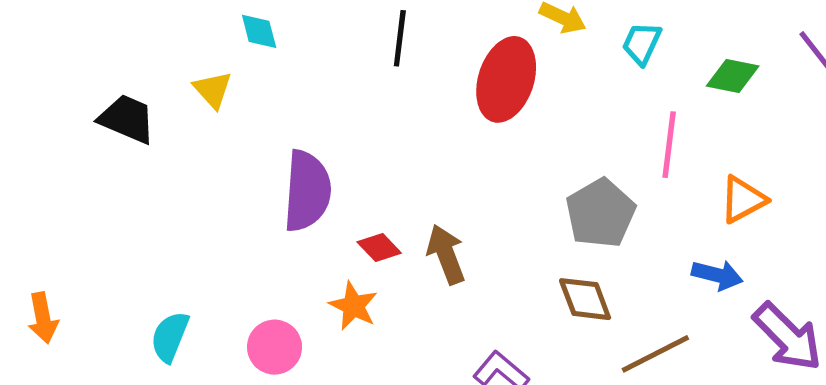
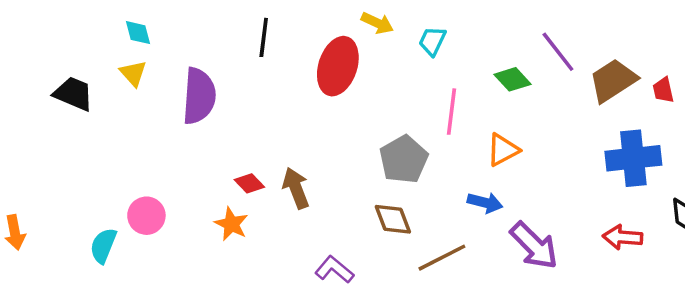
cyan diamond: (259, 31) -> (138, 33), moved
green diamond: (733, 76) -> (513, 79), moved, turned 36
purple semicircle: (307, 191) -> (199, 96), moved
pink circle: (275, 347) -> (146, 216), moved

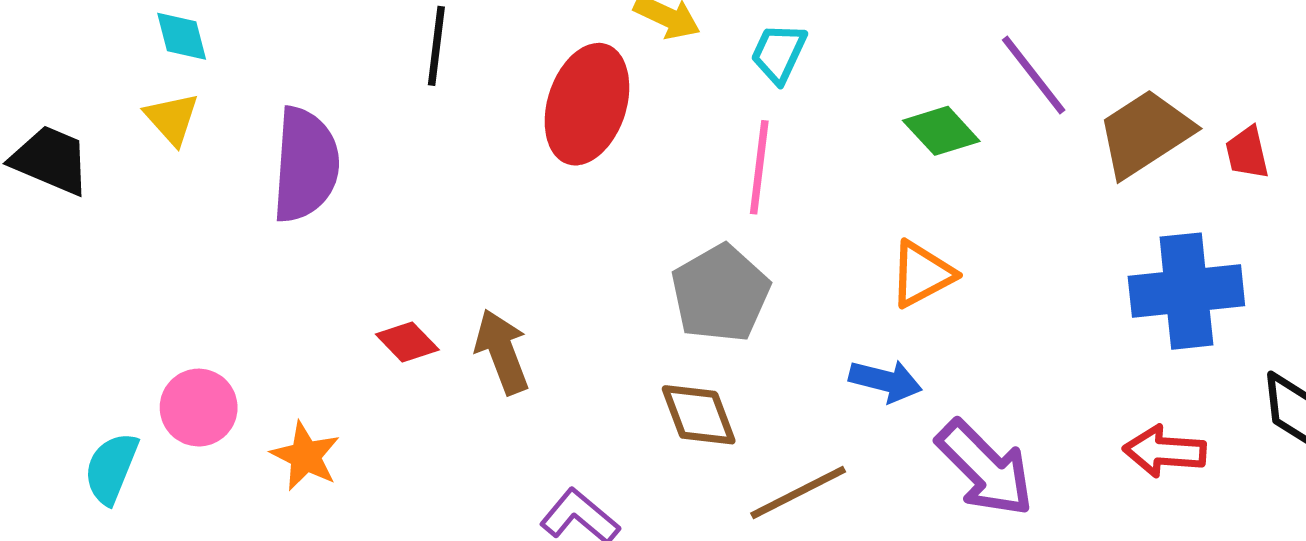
pink line: (451, 112) -> (759, 167), moved
orange star: (231, 224) -> (305, 456), moved

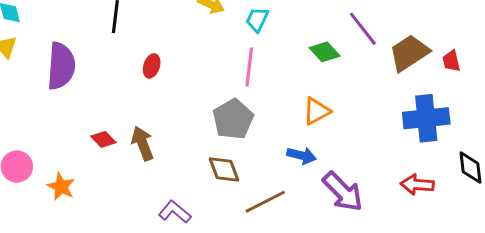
red ellipse: (587, 104) -> (152, 66), moved, size x0.5

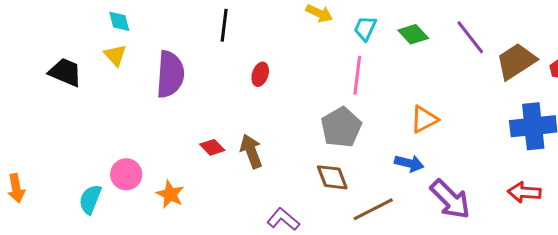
green diamond: (325, 52) -> (413, 34), moved

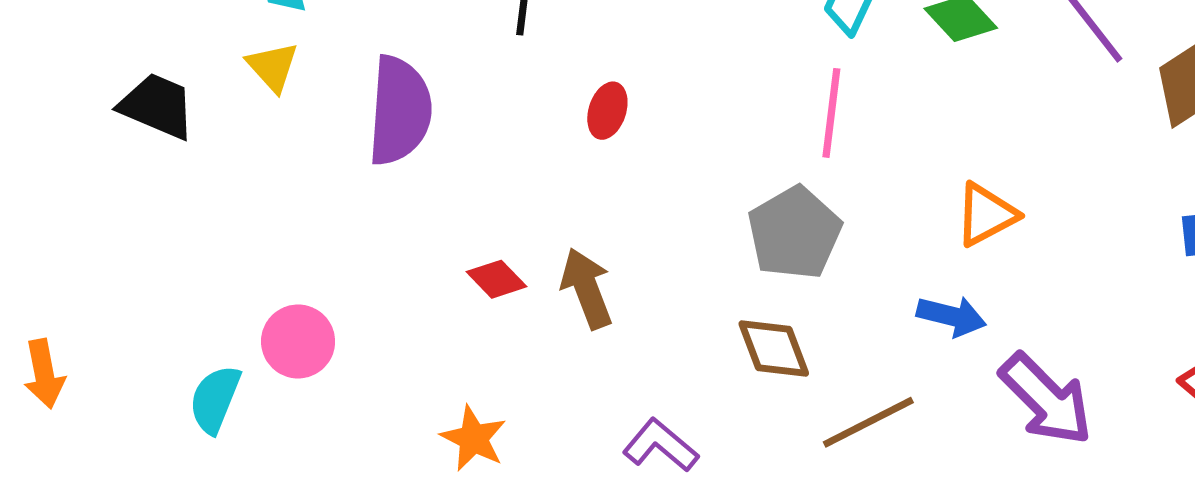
orange star: (170, 194) -> (474, 438), moved

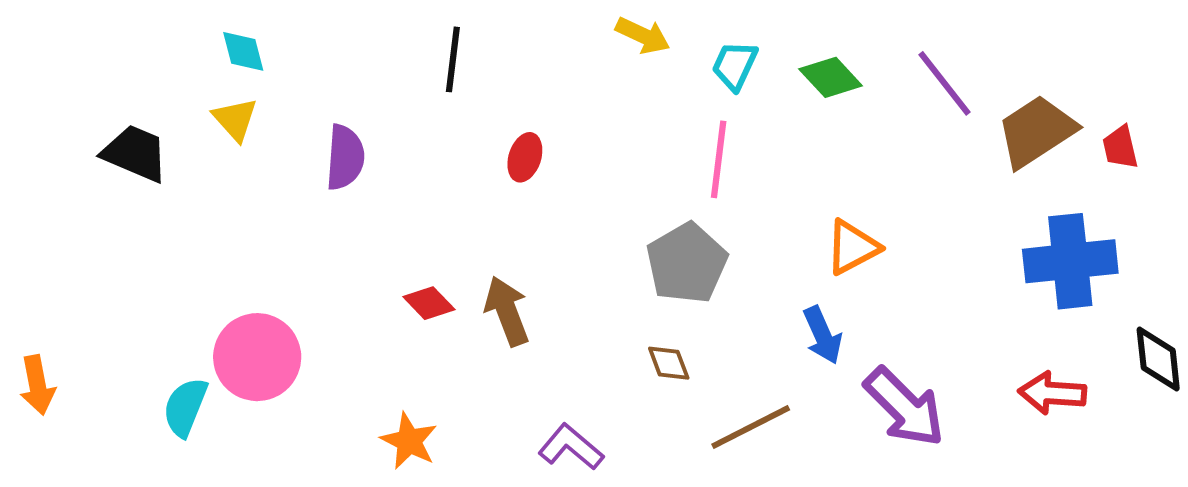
purple semicircle: (400, 111) -> (345, 157), size x0.7
blue arrow: (951, 316) -> (823, 335), turned 52
pink circle: (298, 341) -> (257, 357), size x1.4
brown diamond: (774, 348) -> (669, 363), size x0.7

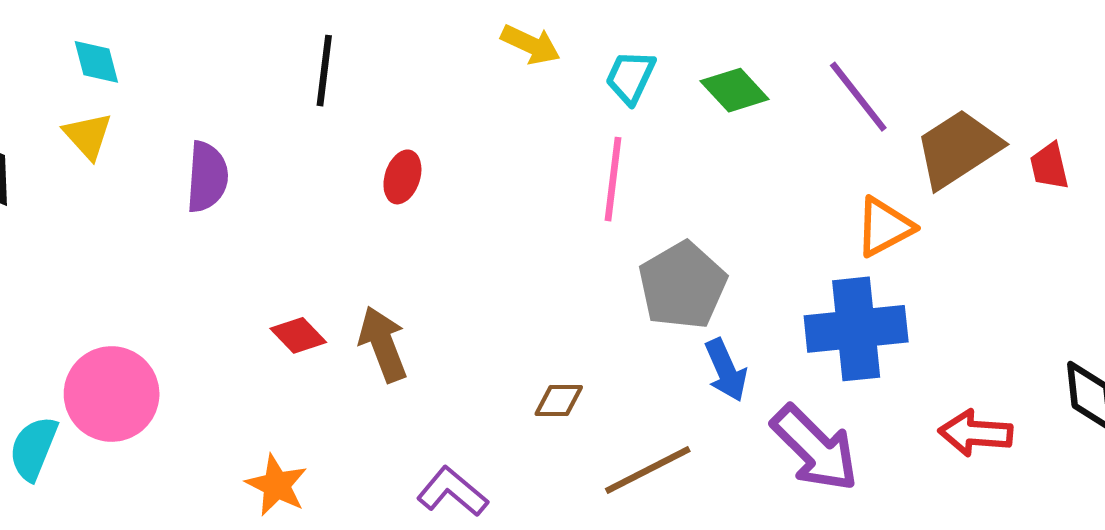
orange triangle: (853, 247) -> (884, 227), moved
blue cross: (1070, 261) -> (856, 329), moved
gray pentagon: (687, 263) -> (682, 285), moved
brown diamond: (669, 363) -> (559, 401), turned -69

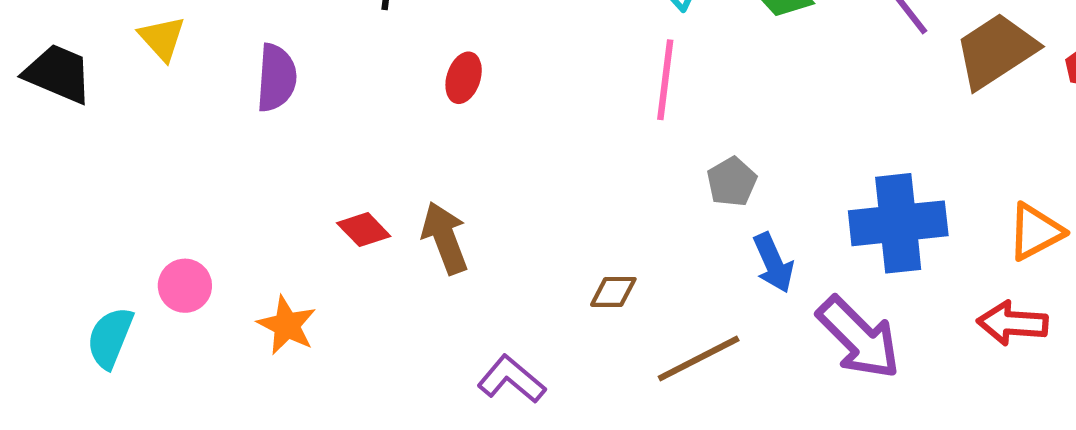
orange triangle: (884, 227) -> (1035, 232), moved
gray pentagon: (682, 285) -> (732, 182), size x0.6
pink circle: (112, 394) -> (185, 286), size x0.6
orange star: (277, 485) -> (287, 325), moved

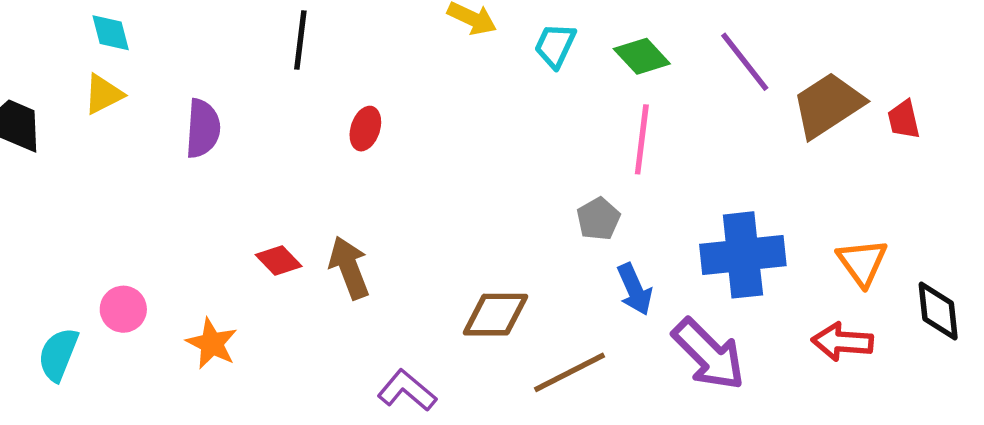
yellow triangle: (162, 38) -> (103, 94), turned 45
pink line: (665, 80) -> (642, 139), moved
orange triangle: (1035, 232) -> (862, 262), turned -38
brown diamond: (613, 292) -> (495, 315), size x1.6

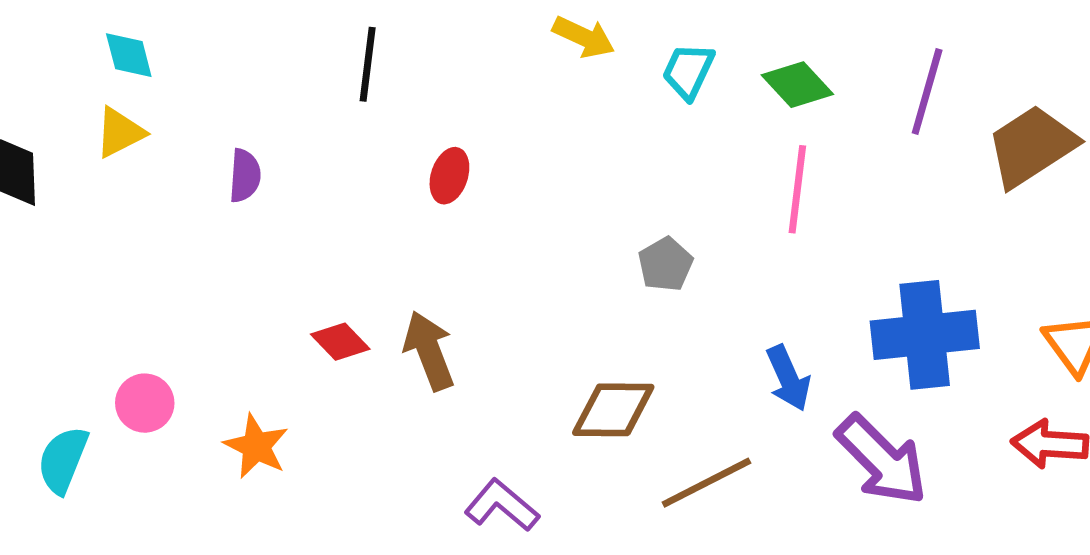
purple line: (745, 62) -> (927, 92), turned 54
purple semicircle: (203, 129) -> (245, 176), size x0.7
gray pentagon: (598, 219) -> (665, 264), moved

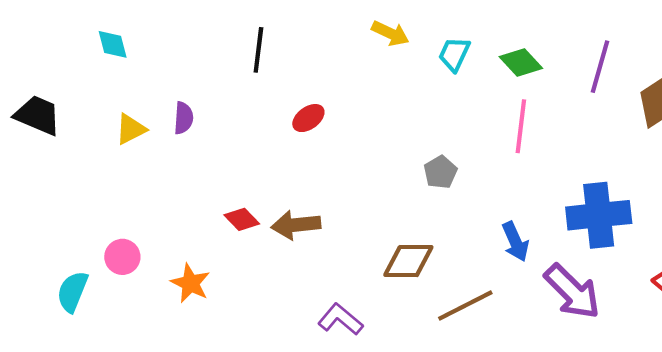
yellow triangle: (120, 132) -> (131, 129), moved
red ellipse: (449, 176) -> (308, 118), turned 36
brown arrow: (429, 351) -> (296, 225), turned -75

